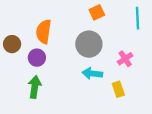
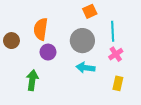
cyan line: (138, 18) -> (113, 31), moved
purple circle: (37, 58) -> (48, 52), moved
yellow rectangle: (118, 89) -> (118, 83), moved, turned 32

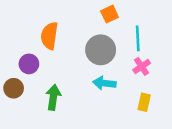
brown circle: (11, 41) -> (14, 88), moved
purple circle: (48, 52) -> (29, 64), moved
green arrow: (32, 80) -> (53, 97), moved

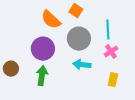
orange square: (110, 14) -> (76, 11), moved, turned -32
orange semicircle: (49, 36) -> (51, 20), moved, turned -55
purple circle: (29, 64) -> (43, 49), moved, size x1.5

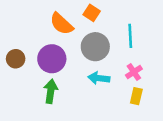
pink cross: (111, 52) -> (134, 72), moved
brown circle: (11, 69) -> (16, 59), moved

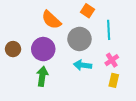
orange square: (92, 13) -> (88, 11), moved

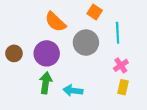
cyan arrow: (83, 65) -> (73, 90), moved

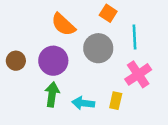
pink cross: (121, 65) -> (138, 74), size x1.5
yellow rectangle: (123, 87) -> (116, 101), moved

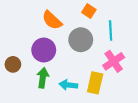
brown circle: (16, 61) -> (13, 64), moved
yellow rectangle: (116, 101) -> (95, 83), size x1.5

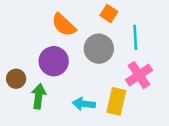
green arrow: (43, 78) -> (39, 96), moved

